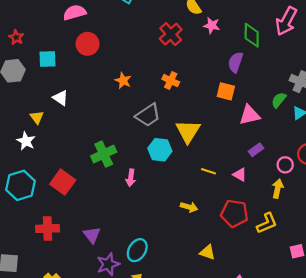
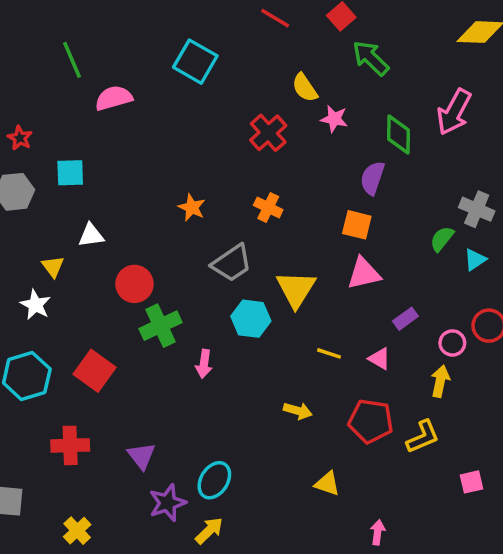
red circle: (88, 44) -> (134, 284), moved
white triangle: (61, 98) -> (91, 235), turned -42
pink triangle: (250, 115) -> (364, 273), moved

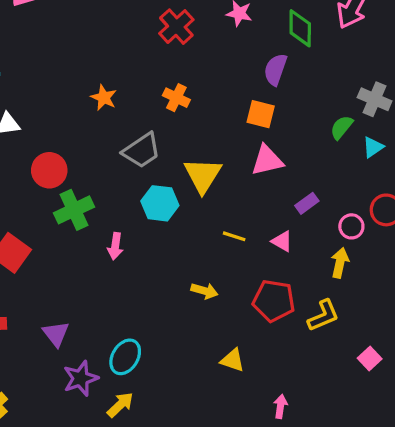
pink square: (471, 482) -> (370, 359), turned -30

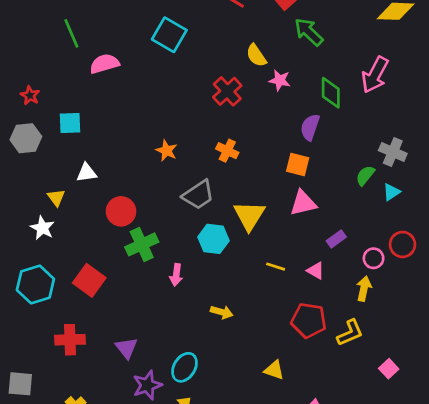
yellow arrow: (204, 291) -> (222, 312), moved

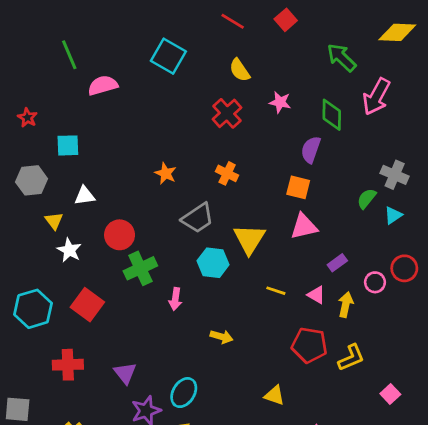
green arrow: (309, 32) -> (341, 58), moved
yellow semicircle: (256, 55) -> (240, 70), moved
gray hexagon: (26, 138) -> (32, 180), moved
white star: (42, 228) -> (69, 250), moved
yellow arrow: (364, 289) -> (346, 305), moved

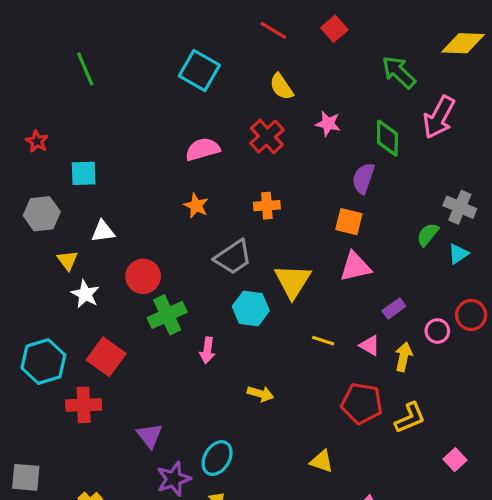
pink semicircle: (103, 85) -> (203, 149), moved
orange cross: (227, 173) -> (267, 206), turned -30
red cross: (68, 365) -> (84, 405), moved

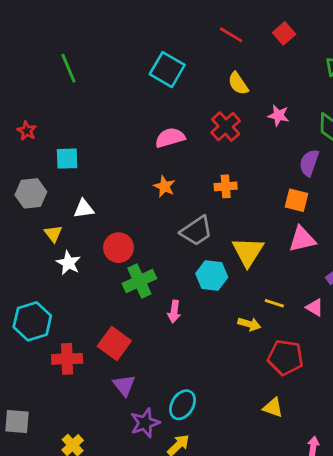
red square: (106, 357) -> (114, 344), moved
yellow arrow: (260, 394) -> (249, 324), moved
red pentagon: (362, 403) -> (285, 357), moved

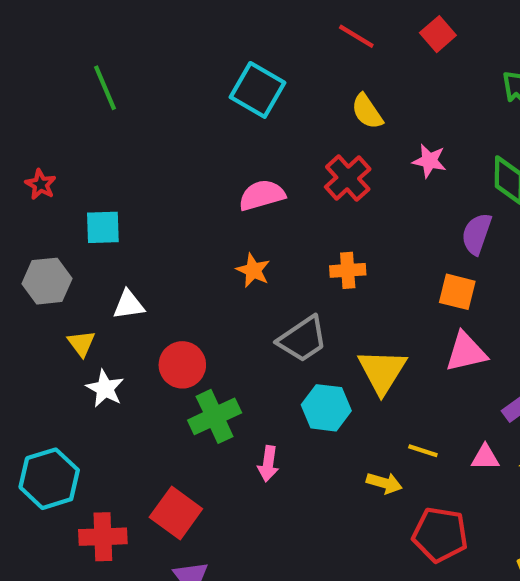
pink triangle: (315, 307) -> (485, 457), turned -30

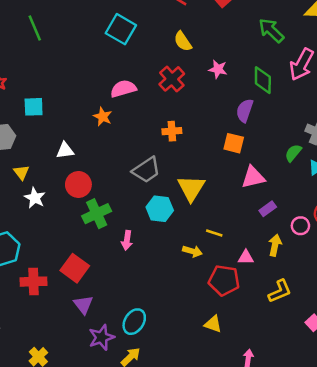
orange star: (253, 270) -> (103, 117), moved
white triangle: (129, 305) -> (65, 151), moved
pink triangle: (466, 352) -> (253, 177), moved
pink triangle: (485, 457) -> (246, 257), moved

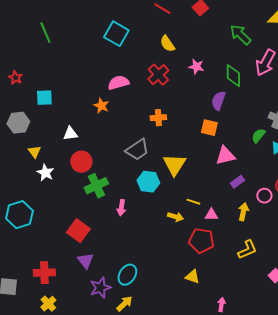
pink triangle: (246, 257) -> (211, 215), moved
red cross: (34, 282) -> (44, 273), moved

